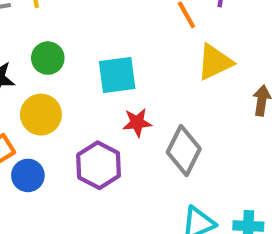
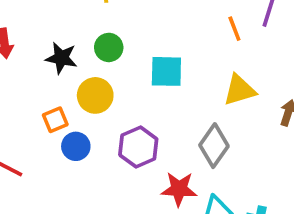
yellow triangle: (215, 62) -> (239, 90), moved
red star: (137, 123) -> (179, 189), moved, size x1.4

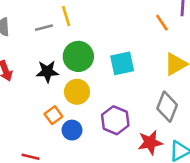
green circle: (109, 47) -> (78, 56), size x1.5

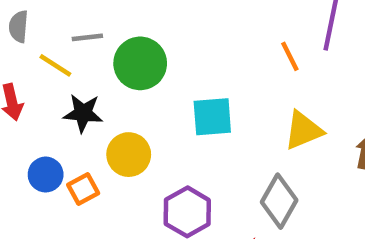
yellow line: (66, 16) -> (55, 65), moved, turned -48
green circle: (78, 56) -> (140, 63), moved
blue circle: (72, 130) -> (46, 175), moved

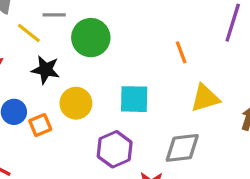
orange line: (290, 56) -> (181, 52), moved
cyan square: (212, 117) -> (134, 99), moved
gray diamond: (279, 201) -> (182, 148), turned 48

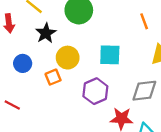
black star: (46, 70) -> (46, 33), turned 30
orange square: (40, 125) -> (53, 77), moved

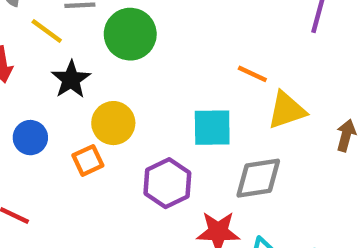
orange line: (144, 21) -> (252, 74), moved, turned -42
cyan square: (110, 55) -> (212, 128), moved

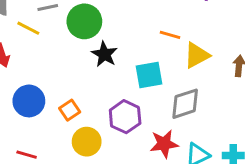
black star: (71, 79) -> (104, 54), moved
yellow circle: (113, 123) -> (87, 142), moved
blue circle: (30, 138) -> (29, 101), size x1.4

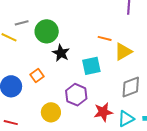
gray diamond: (185, 104) -> (131, 87), moved
orange square: (70, 110) -> (37, 76), moved

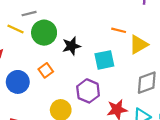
green circle: (47, 31) -> (44, 33), moved
black star: (61, 53) -> (71, 46), turned 30

